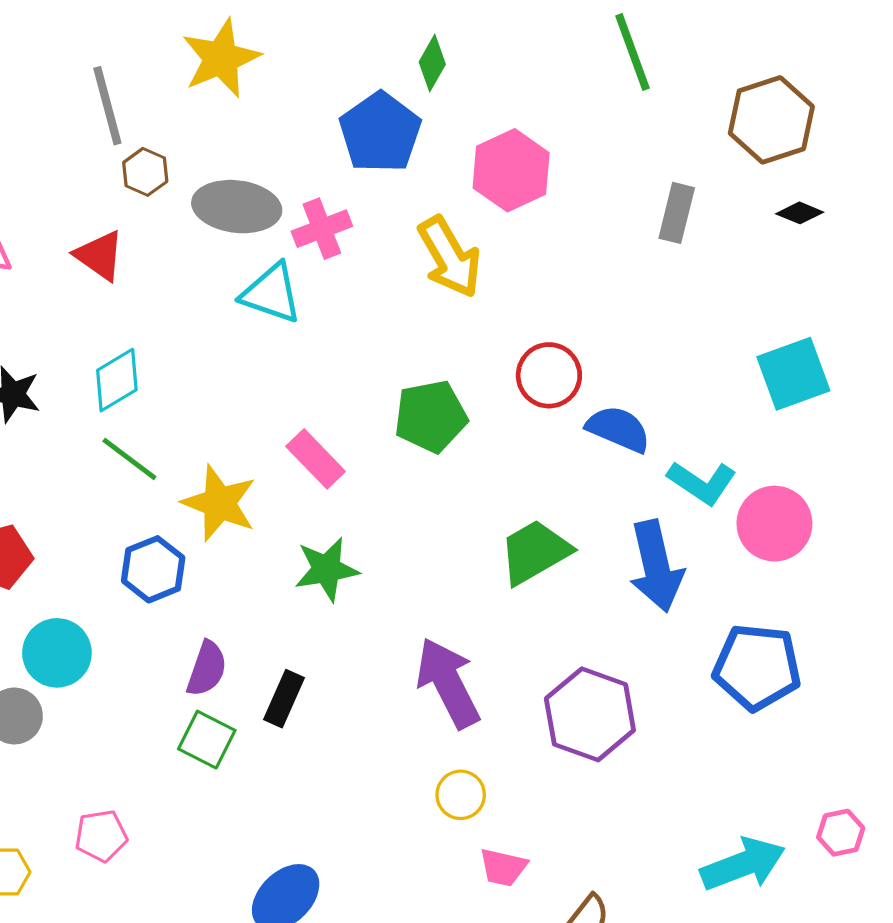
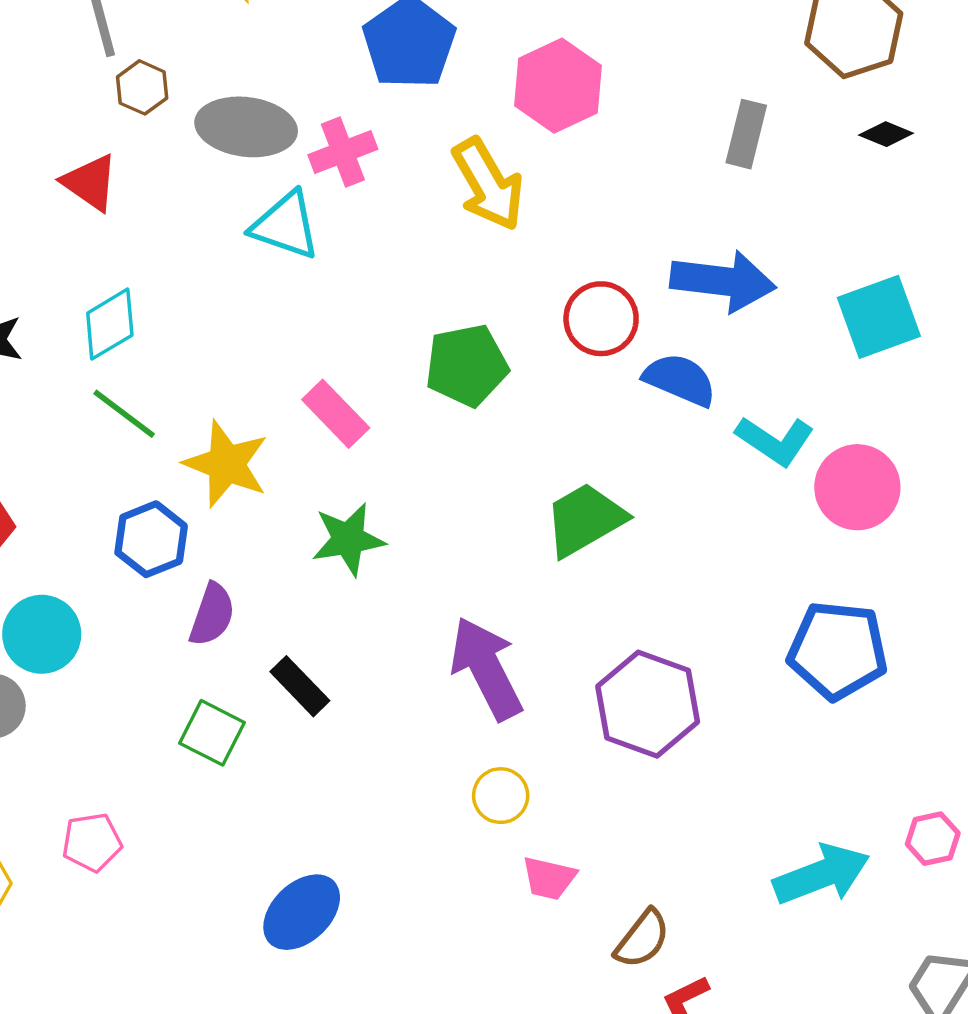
blue arrow: (656, 566) -> (723, 281), moved, turned -70
purple semicircle: (207, 669) -> (212, 615), moved
black rectangle: (284, 699) -> (300, 686), turned -68

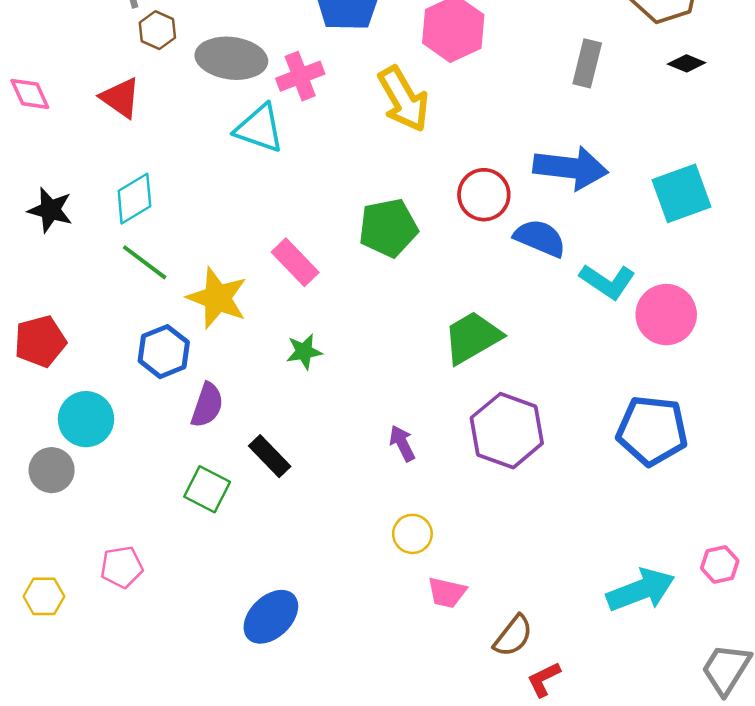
green star: (348, 539) -> (304, 352), size x0.7
purple arrow: (486, 668) -> (402, 443), size x0.5
purple hexagon: (648, 704) -> (507, 431), moved

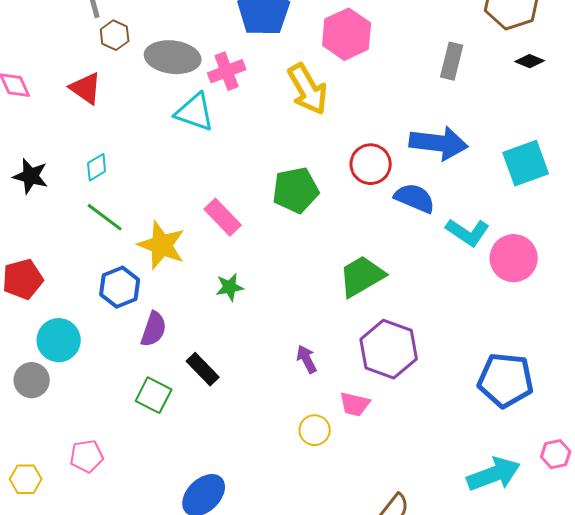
cyan diamond: (134, 199) -> (97, 167), size x0.7
blue pentagon: (652, 431) -> (506, 380), moved
pink trapezoid: (447, 593) -> (355, 404), moved

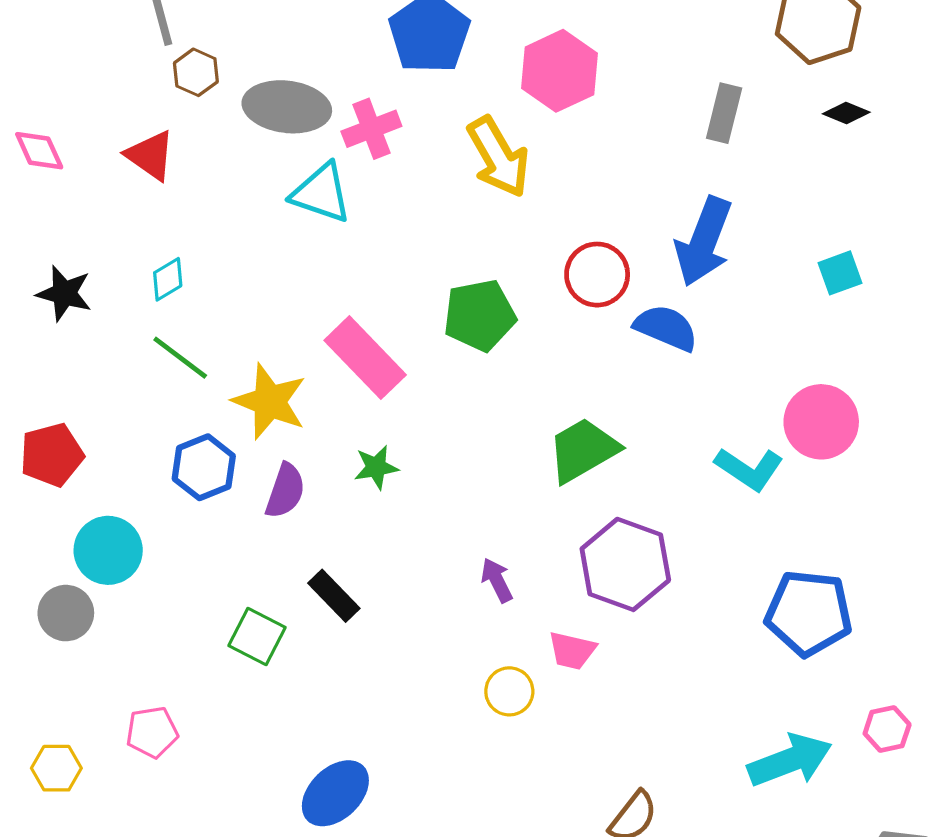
blue arrow: (439, 143) -> (704, 242), turned 104
cyan square: (526, 163) -> (840, 273), size x0.6
pink rectangle: (223, 217) -> (365, 358), size x1.4
cyan L-shape: (468, 232) -> (749, 469), moved
purple semicircle: (154, 329) -> (285, 491), moved

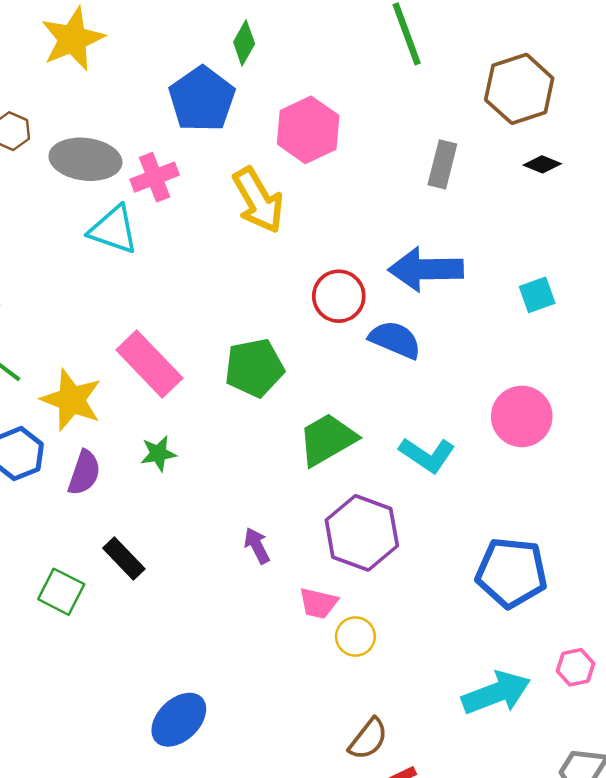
blue arrow: (704, 242) -> (426, 269), turned 68
green pentagon: (480, 315) -> (254, 368), moved
cyan L-shape: (749, 469) -> (427, 455), moved
yellow circle: (509, 691) -> (355, 637), moved
blue ellipse: (335, 793) -> (179, 720), moved

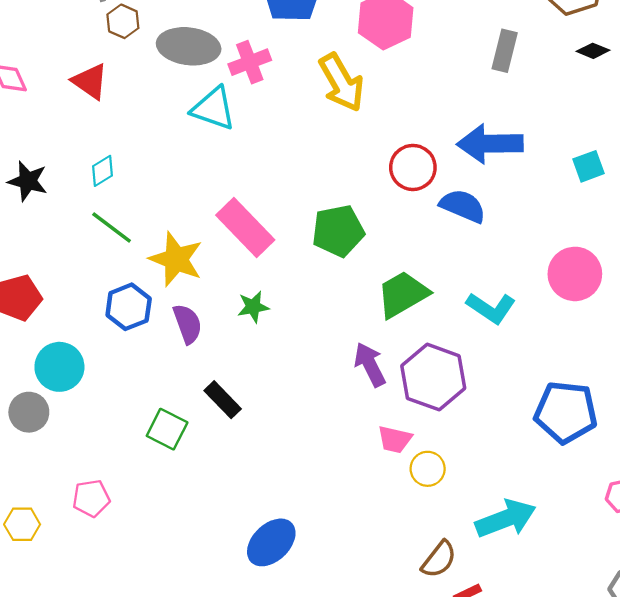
purple semicircle: (84, 473) -> (187, 324), turned -39
purple arrow: (257, 546) -> (370, 365), moved, size x1.4
cyan arrow: (496, 693) -> (506, 519), moved

